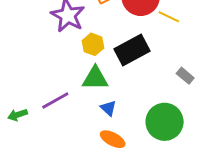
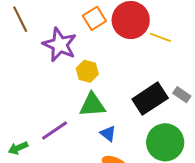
black rectangle: (132, 50) -> (150, 99), moved

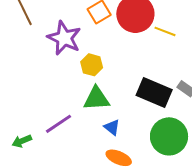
black rectangle: (150, 99) -> (154, 93), turned 56

